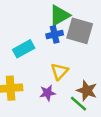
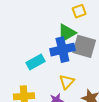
blue cross: (55, 34) -> (62, 50), size x1.6

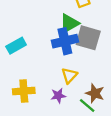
cyan rectangle: (35, 62) -> (16, 46), moved

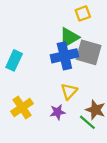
cyan rectangle: (16, 46) -> (14, 60), turned -36
yellow cross: (24, 91) -> (22, 107), turned -30

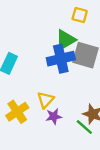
yellow square: (83, 13) -> (80, 15), turned 35
yellow triangle: (69, 91) -> (45, 100), moved

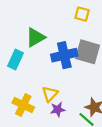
green triangle: (65, 40) -> (35, 37), moved
yellow cross: (17, 112) -> (23, 105), turned -30

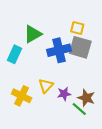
yellow square: (82, 14) -> (77, 28), moved
purple star: (58, 109) -> (64, 94), moved

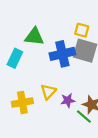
green triangle: (33, 34) -> (34, 37), turned 36
yellow cross: (22, 96) -> (22, 102), turned -36

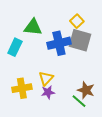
yellow square: (82, 30) -> (77, 21), turned 32
purple star: (68, 100) -> (48, 92), moved

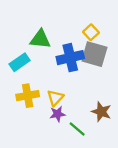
cyan rectangle: (15, 47) -> (20, 62), turned 30
yellow cross: (22, 88) -> (28, 96), moved
green line: (79, 101) -> (77, 129), moved

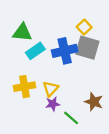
green triangle: (40, 39) -> (22, 32), moved
cyan rectangle: (20, 62) -> (35, 51), moved

